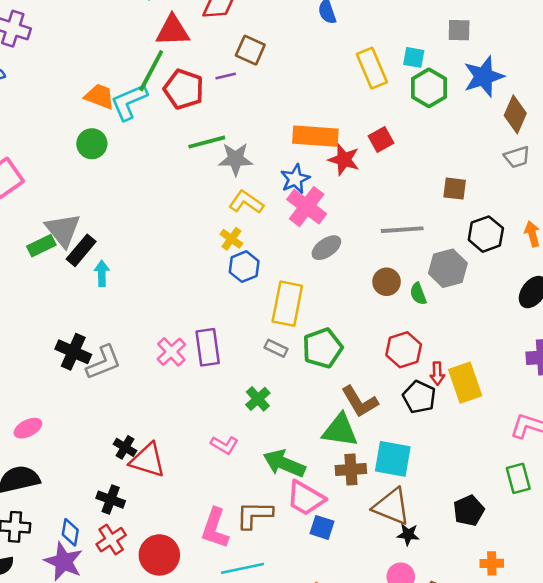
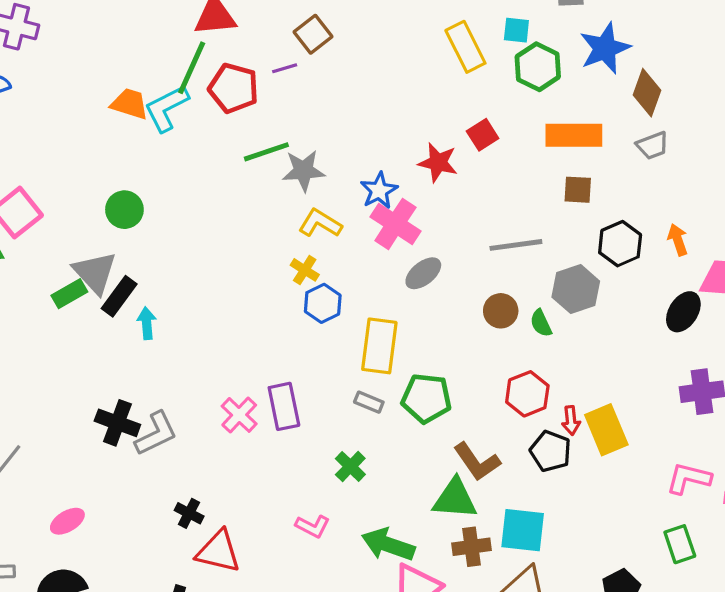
brown square: (250, 50) -> (313, 34), turned 32
orange rectangle: (315, 136) -> (574, 135), moved
green circle: (92, 144) -> (124, 210), moved
green pentagon: (322, 348) -> (426, 398), turned 30
black cross: (125, 447) -> (189, 513), moved

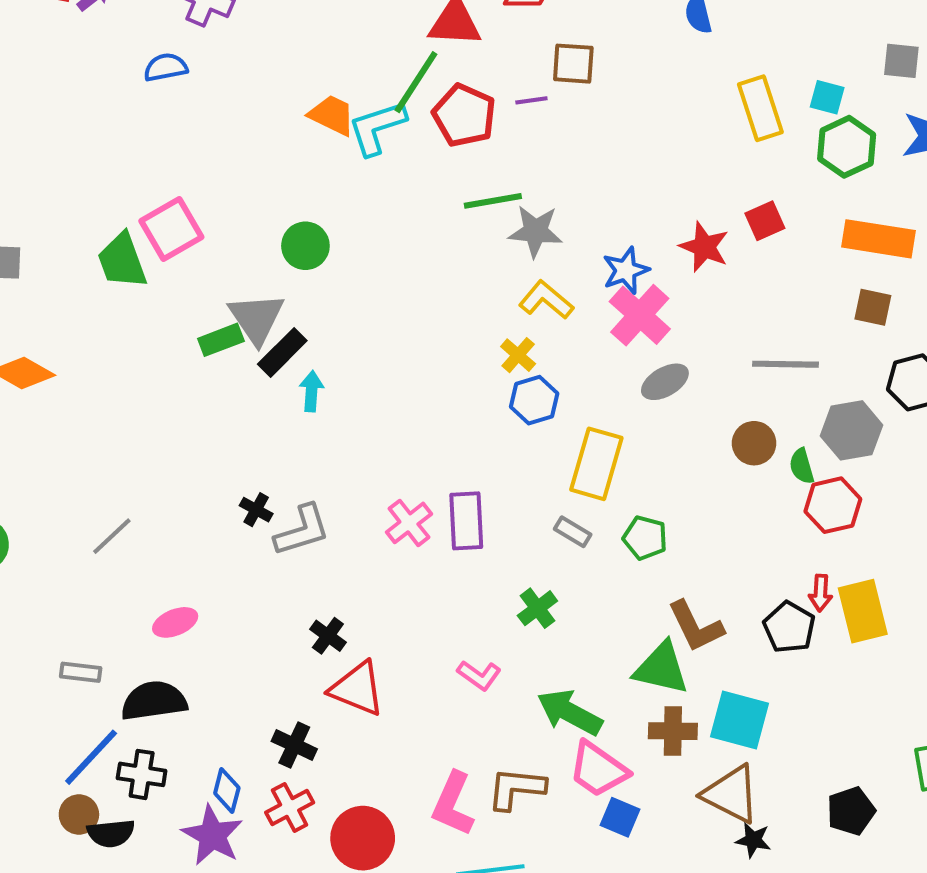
brown square: (313, 34) -> (573, 64), turned 33
red hexagon: (527, 394) -> (833, 505), moved
green pentagon: (426, 398) -> (645, 538), size x0.7
black cross: (117, 423) -> (256, 510), size x0.6

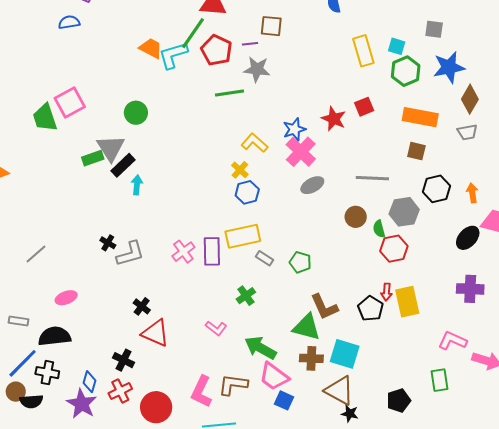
gray star: (535, 231) -> (257, 69), moved
yellow rectangle: (596, 464) -> (243, 236), moved, turned 60

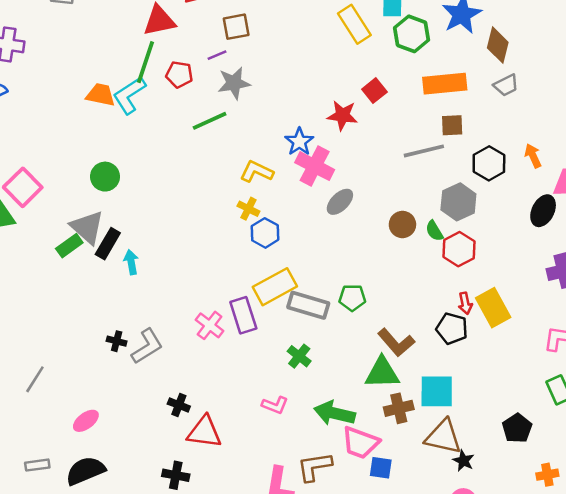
red pentagon: (216, 50) -> (179, 74), size x0.7
gray line: (372, 178) -> (424, 151), moved
gray rectangle: (264, 258) -> (308, 305), size x1.8
black star: (350, 414) -> (463, 461), turned 30

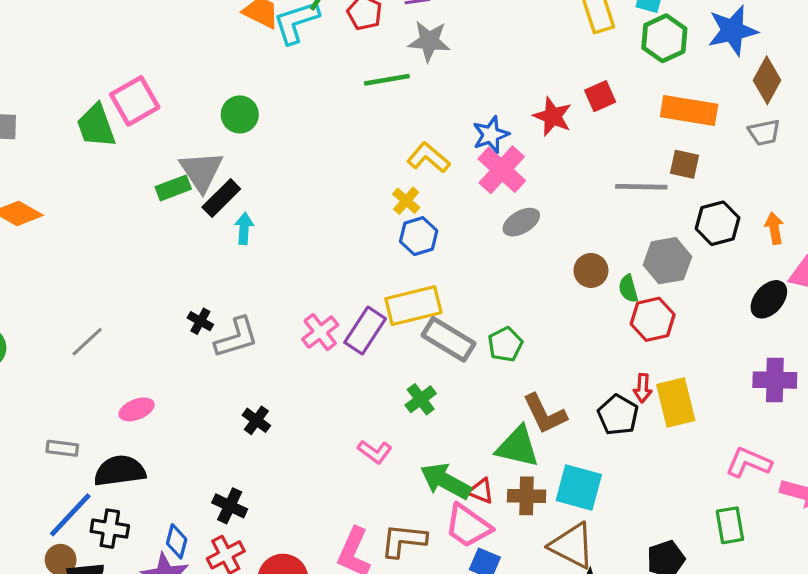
green pentagon: (352, 298) -> (505, 344), turned 30
purple rectangle: (243, 315) -> (365, 331), turned 36
red triangle: (204, 432) -> (481, 491), moved, size x0.6

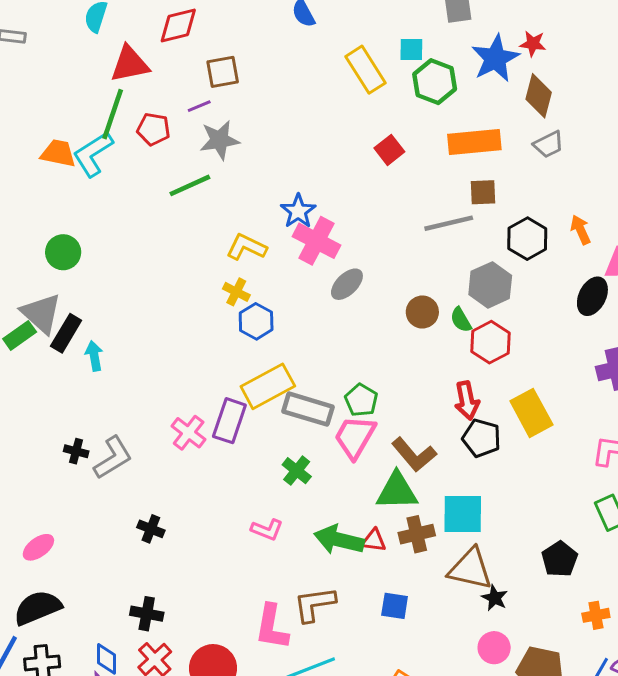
red star: (552, 116) -> (533, 44), moved, size x0.7
red arrow: (643, 388) -> (467, 401), moved, size x1.4
pink trapezoid: (468, 526) -> (355, 437), moved, turned 99

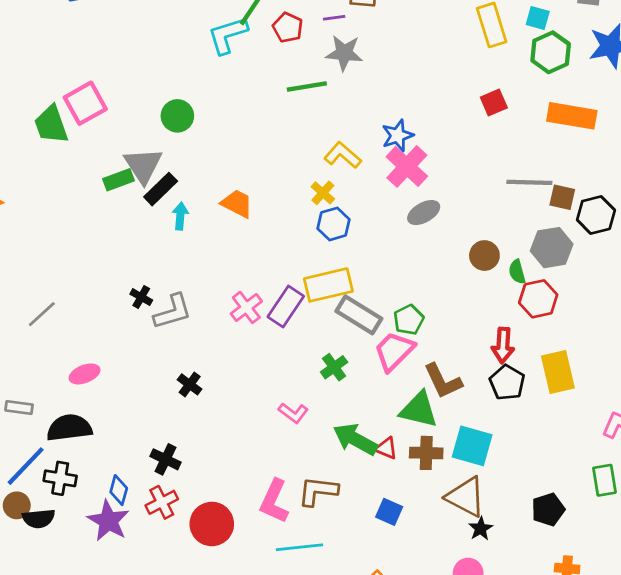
orange trapezoid: (58, 153) -> (237, 204), moved
brown square: (483, 192) -> (562, 197), moved

